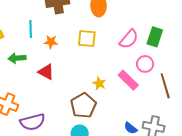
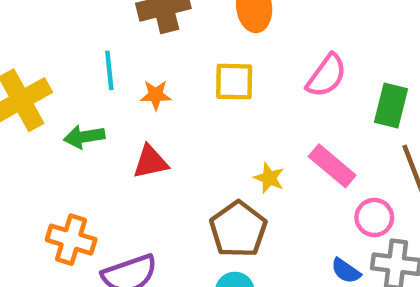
green rectangle: (155, 37) -> (391, 105), moved
pink circle: (145, 64) -> (374, 217), moved
red triangle: (46, 72) -> (150, 162), turned -36

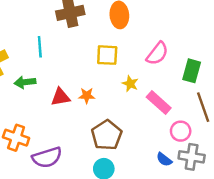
orange star: (156, 95) -> (87, 96), moved
yellow star: (269, 178) -> (130, 84), moved

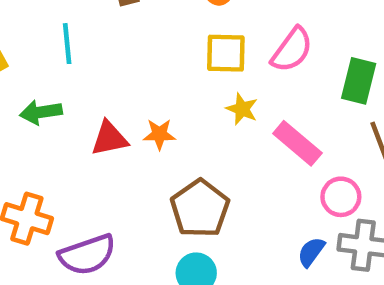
yellow square: (107, 55) -> (226, 53), moved
blue semicircle: (164, 159) -> (311, 252), turned 91

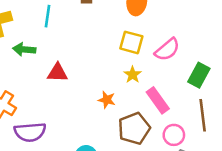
orange star: (159, 134) -> (107, 100), moved
brown pentagon: (200, 209) -> (134, 128), moved

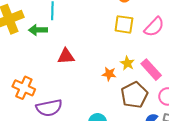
green arrow: (24, 49) -> (38, 30), moved
yellow star: (133, 75) -> (127, 63), moved

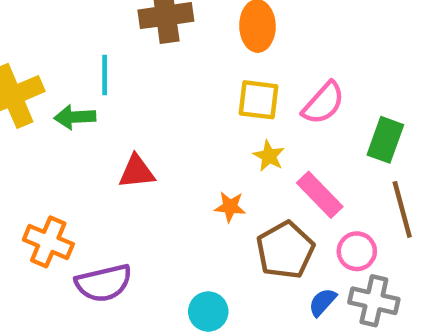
yellow star: (127, 63) -> (269, 156), moved

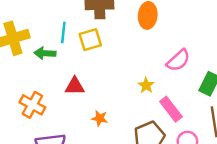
yellow square: (259, 100) -> (90, 40), moved, turned -30
orange star: (230, 207) -> (100, 118), moved
orange cross: (48, 242) -> (32, 105), moved

